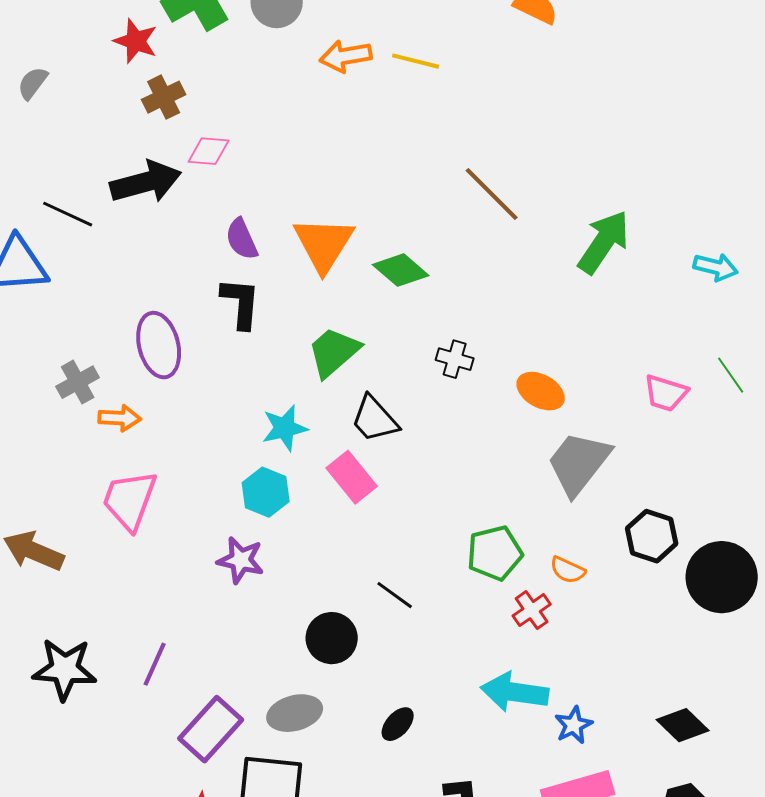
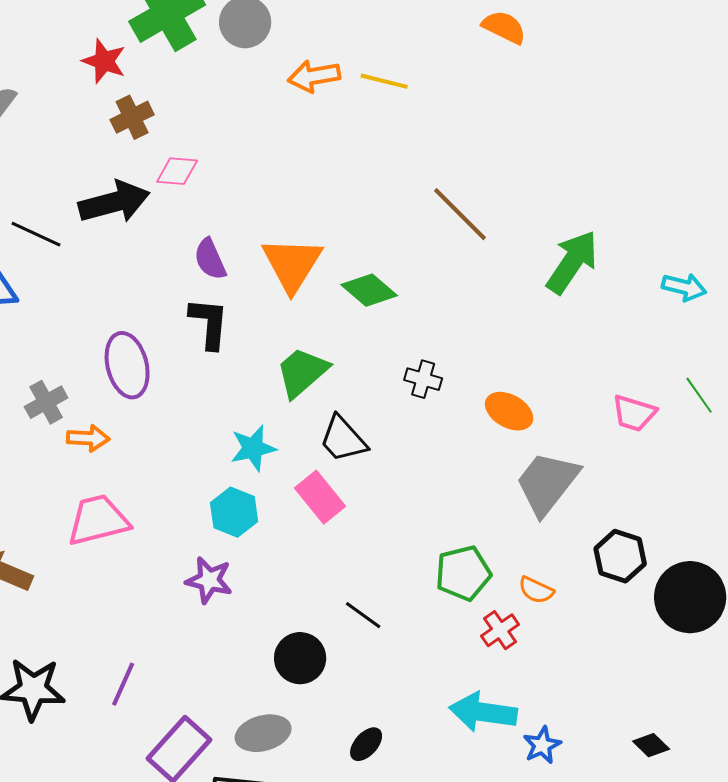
pink trapezoid: (130, 500) -> (98, 520), turned 56
black diamond: (683, 725) -> (651, 745), size x0.7

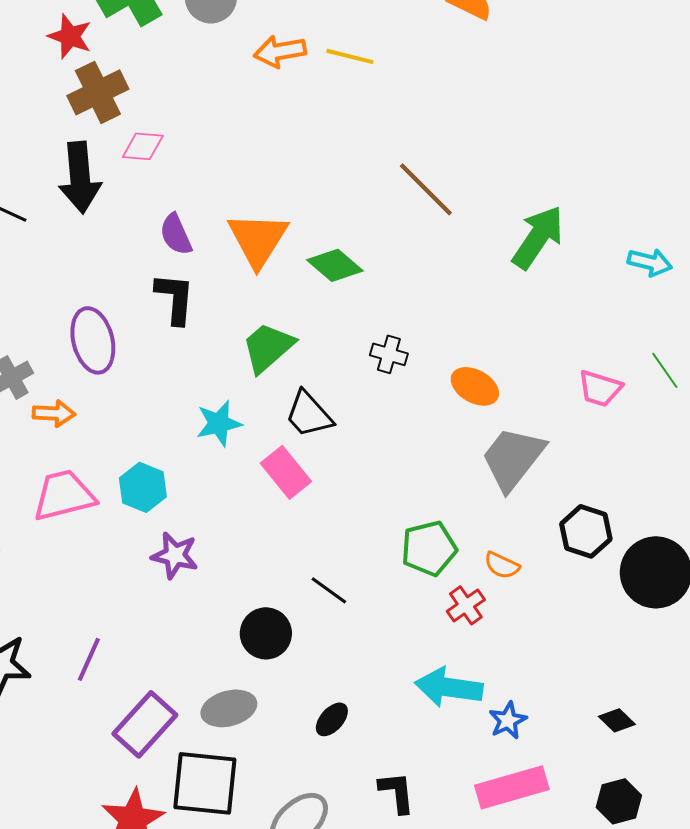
brown cross: (132, 117) -> (98, 92), size x1.4
black arrow: (114, 202) -> (80, 177), turned 100
cyan hexagon: (234, 512) -> (143, 487), moved

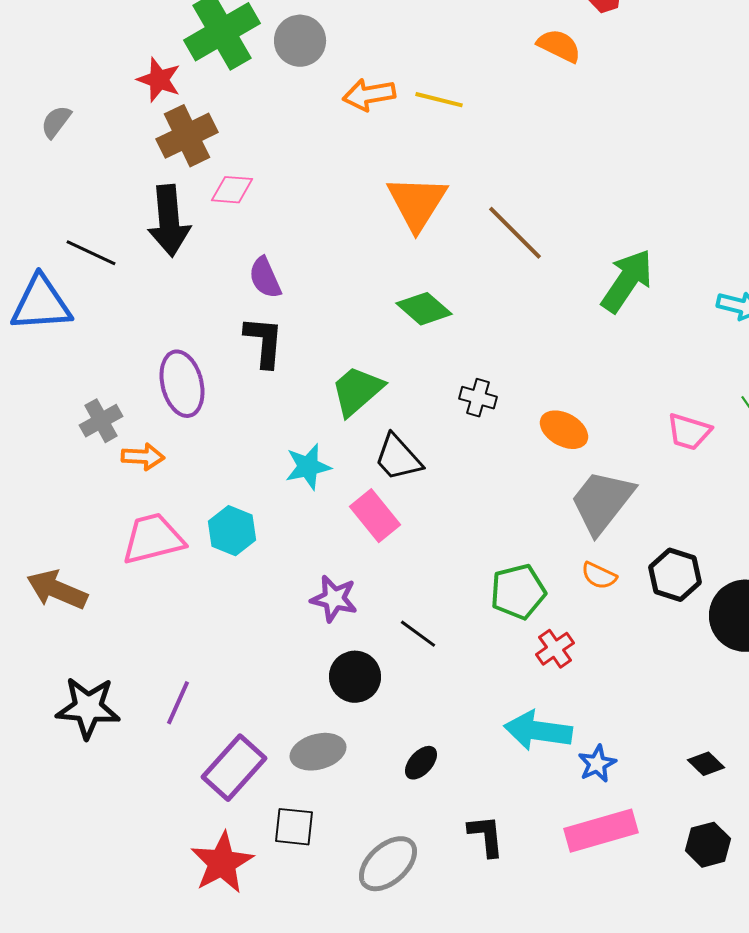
orange triangle: (258, 239) -> (417, 203), moved
purple star: (175, 555) -> (334, 599), moved
orange semicircle: (502, 565) -> (599, 576), moved
black square: (205, 783) -> (294, 827), size x0.6

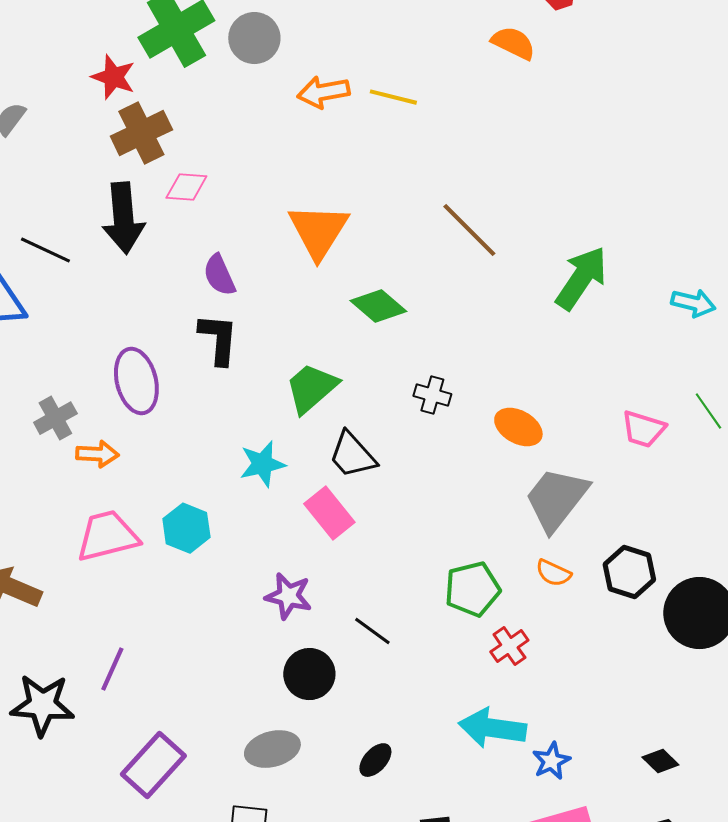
orange triangle: (417, 203) -> (318, 231), moved
purple line: (178, 703) -> (112, 669), moved
purple rectangle: (234, 768) -> (153, 765), moved

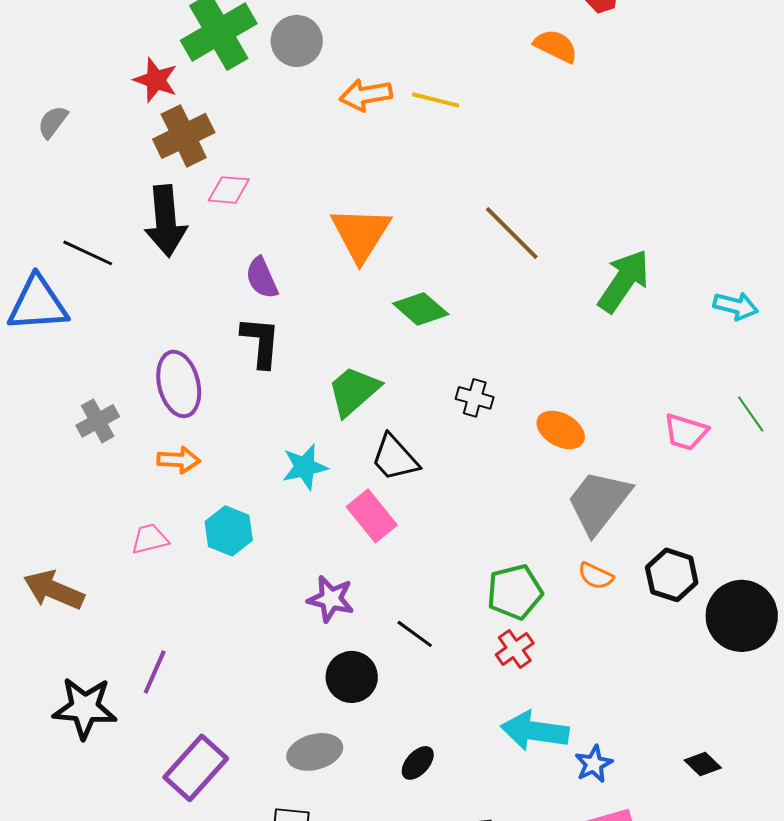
orange arrow: (97, 454) -> (179, 460), moved
pink trapezoid: (107, 536) -> (150, 539), size x0.6
red cross: (509, 646) -> (515, 649), moved

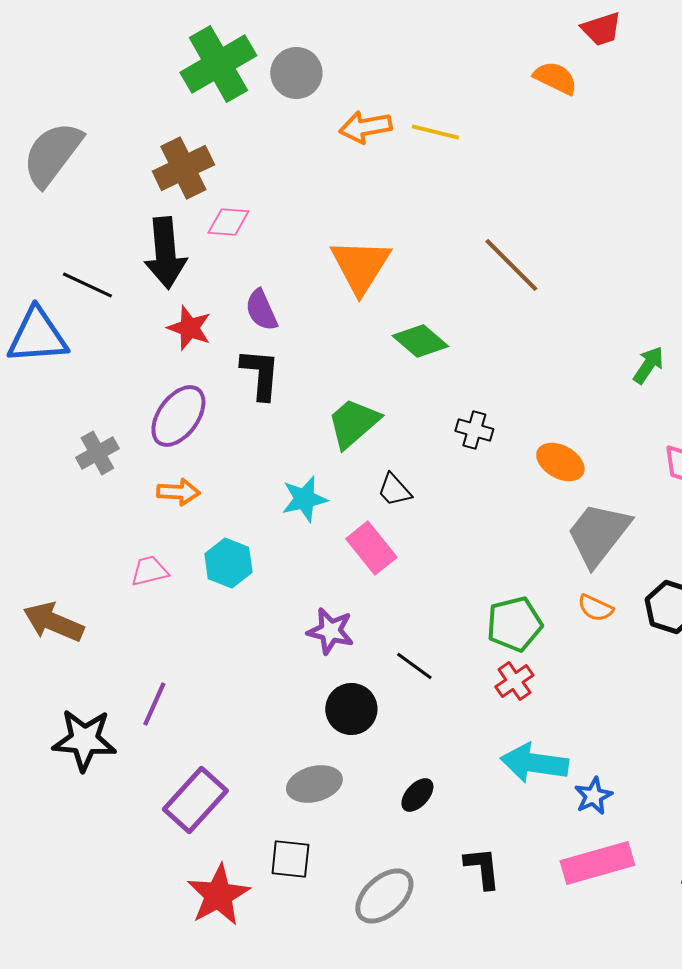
red star: (156, 80) -> (189, 328), moved
gray semicircle: (53, 122) -> (52, 154), size x2.0
green arrow: (624, 281) -> (648, 365), moved, size x0.6
purple ellipse: (179, 384) -> (178, 416), turned 50
black trapezoid: (395, 458) -> (394, 490), size x0.7

